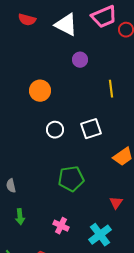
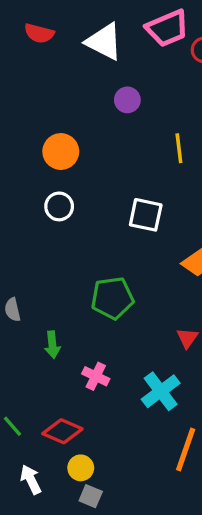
white square: (91, 129) -> (146, 215), turned 30
white circle: (55, 130) -> (59, 206), moved
green arrow: (20, 217) -> (52, 345), moved

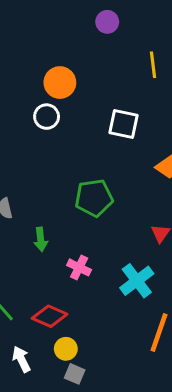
orange circle: (61, 152) -> (60, 83), moved

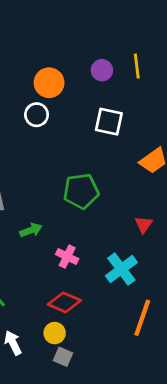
purple circle: (107, 22) -> (102, 70), moved
green arrow: (41, 239) -> (31, 230), turned -105
red diamond: (50, 316) -> (64, 302), moved

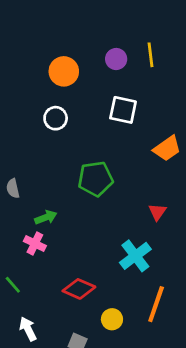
white circle: (37, 115) -> (56, 118), moved
pink cross: (67, 257) -> (35, 244), moved
yellow circle: (55, 333) -> (112, 319), moved

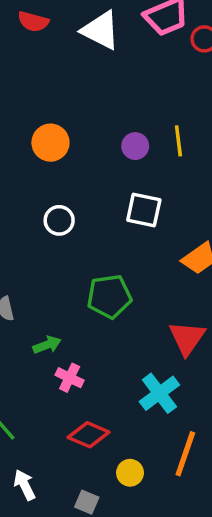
orange circle: (64, 71) -> (50, 143), moved
red triangle: (157, 212) -> (187, 338), size x1.6
pink cross: (35, 244) -> (70, 378), moved

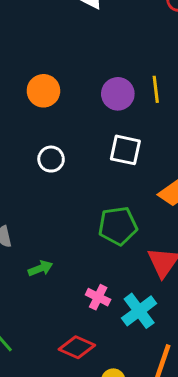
purple circle: (135, 146) -> (118, 94), size x1.4
green pentagon: (109, 296) -> (118, 226), moved
pink cross: (70, 378) -> (98, 297), moved

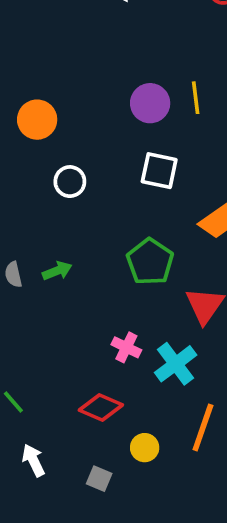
orange circle: (43, 91) -> (37, 120), moved
green pentagon: (118, 226) -> (150, 262), turned -30
green arrow: (40, 268) -> (57, 271), moved

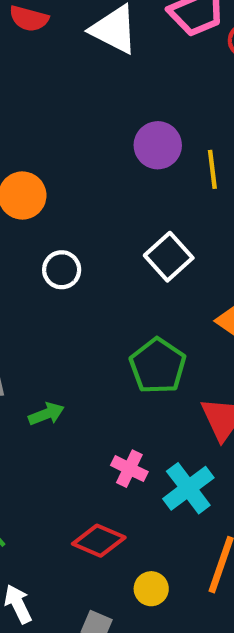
purple circle: (150, 103) -> (158, 145), moved
white square: (159, 171) -> (169, 257), turned 36
green arrow: (57, 271) -> (46, 414), moved

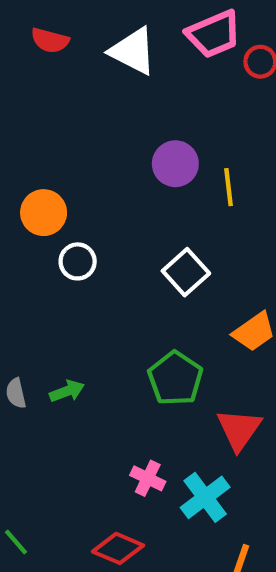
white circle: (62, 270) -> (78, 261), moved
green arrow: (46, 414) -> (67, 391), moved

